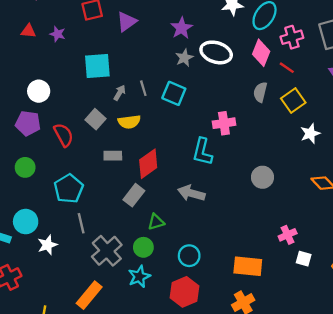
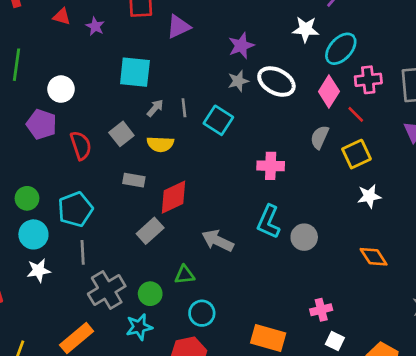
cyan L-shape: (202, 152) -> (269, 222), moved
green circle: (25, 167) -> (27, 198), moved
cyan circle: (26, 222) -> (33, 234), moved
green triangle: (156, 222) -> (185, 275), moved

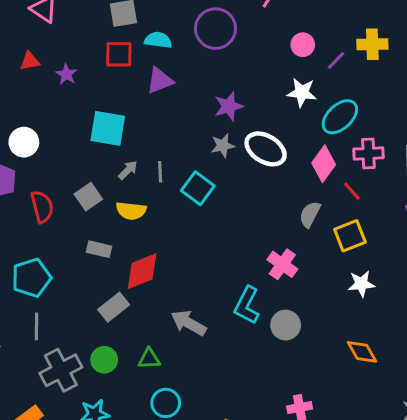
red triangle: (62, 17) -> (30, 61), turned -30
pink cross: (271, 166) -> (282, 264), moved, turned 30
green circle: (150, 294) -> (104, 360), moved

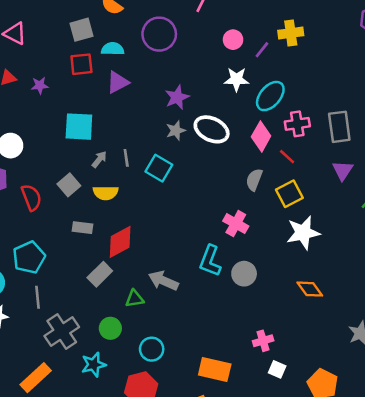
purple star: (66, 74) -> (40, 85), turned -30
white star: (361, 284) -> (303, 233), size x1.5
green triangle: (149, 359) -> (135, 299), moved
green circle: (104, 360) -> (110, 328), moved

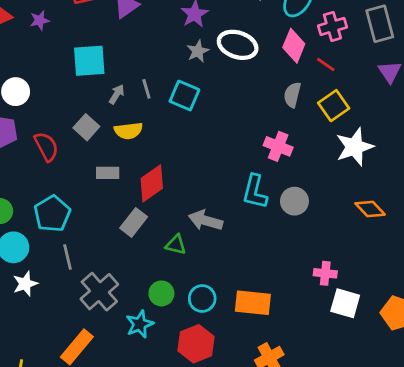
green triangle: (135, 299) -> (176, 245), turned 30
green circle: (110, 328) -> (161, 293), moved
pink cross: (263, 341) -> (325, 273), turned 30
white square: (277, 369) -> (345, 303), size x1.5
orange rectangle: (215, 370) -> (253, 303), moved

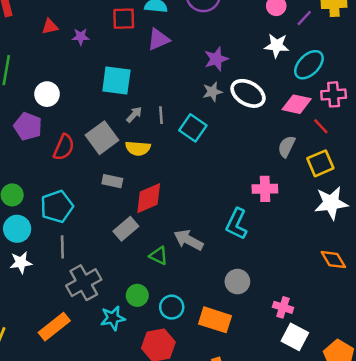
pink diamond: (294, 46) -> (297, 104), turned 68
gray square: (86, 127) -> (102, 138), size x1.4
pink cross: (278, 146) -> (265, 189), turned -35
red semicircle: (46, 147) -> (64, 147), turned 40
gray circle: (294, 201) -> (237, 282), moved

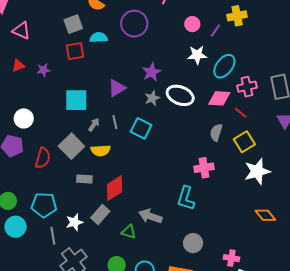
purple triangle: (158, 39) -> (117, 88), moved
cyan pentagon: (57, 207) -> (44, 205), turned 30
white star: (21, 262) -> (74, 222), moved

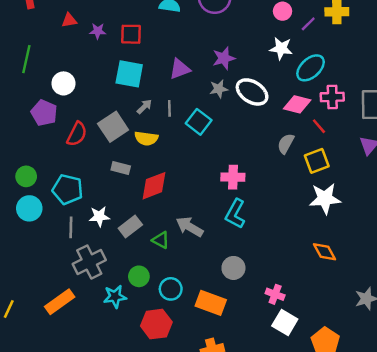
red square: (75, 51) -> (131, 34), moved
pink cross: (204, 168) -> (233, 177), moved
gray rectangle: (100, 215) -> (130, 226), moved

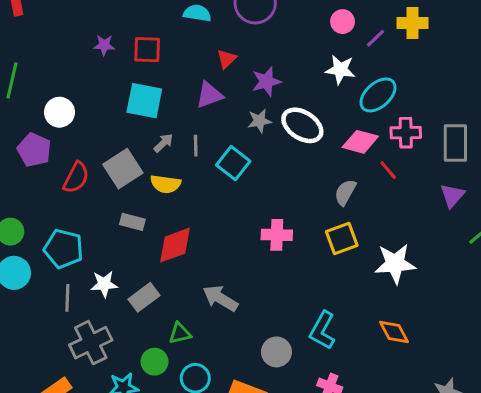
red triangle: (69, 20) -> (227, 59), moved, turned -35
yellow square: (317, 161) -> (342, 238), moved
cyan L-shape: (235, 214) -> (322, 330), moved
green triangle: (161, 240) -> (180, 333), moved, turned -42

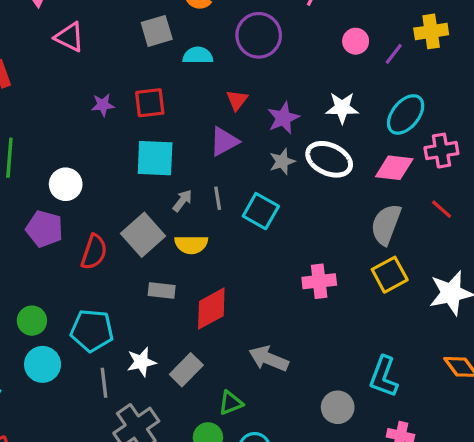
white star: (340, 70) -> (342, 108), moved
red line: (388, 170) -> (442, 209), moved
gray semicircle: (345, 192) -> (386, 224), size x1.4

